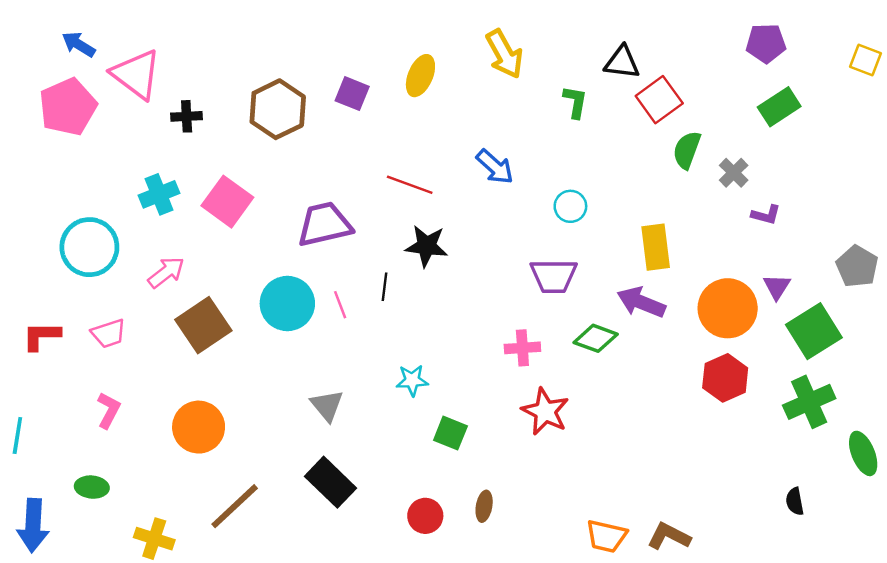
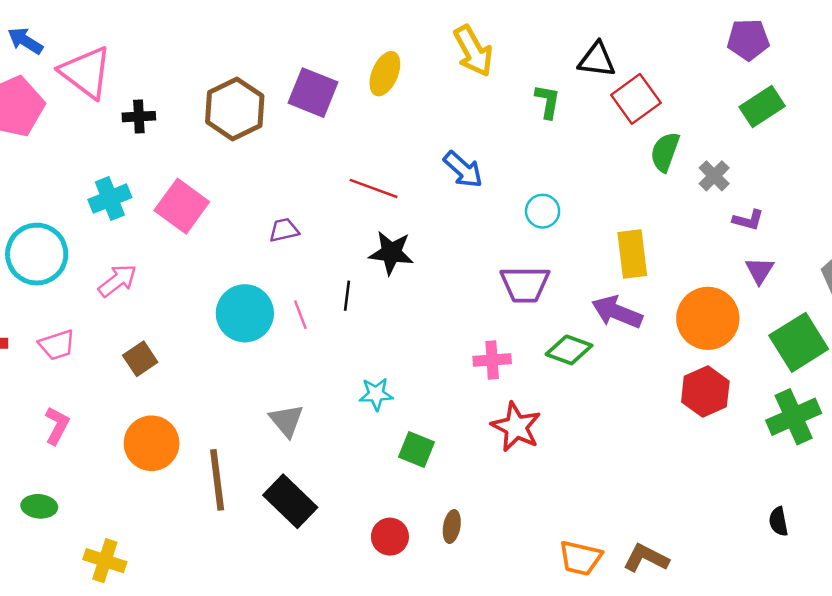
purple square: (352, 94) -> (313, 93), size x1.4
purple trapezoid: (325, 224) -> (284, 230), size x0.5
purple triangle: (777, 287) -> (760, 270), moved
brown square: (203, 325) -> (140, 359), moved, size x0.6
brown line: (235, 506) -> (217, 480), moved, turned -54

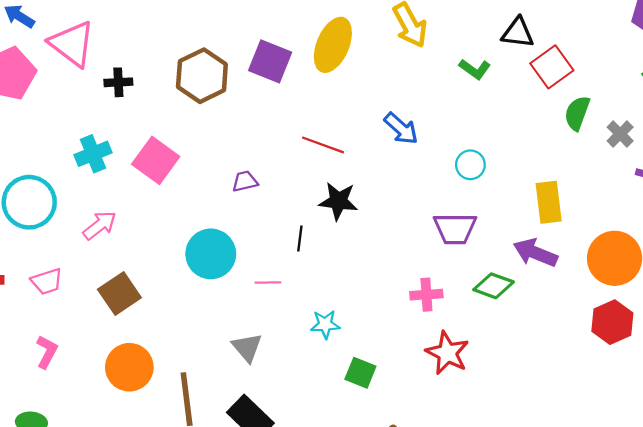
yellow ellipse: (385, 74) -> (333, 45), size x1.4
green L-shape: (548, 101) -> (475, 69), turned 116
pink line: (300, 315) -> (268, 283), moved, turned -70
brown square: (140, 359) -> (119, 294), size x1.4

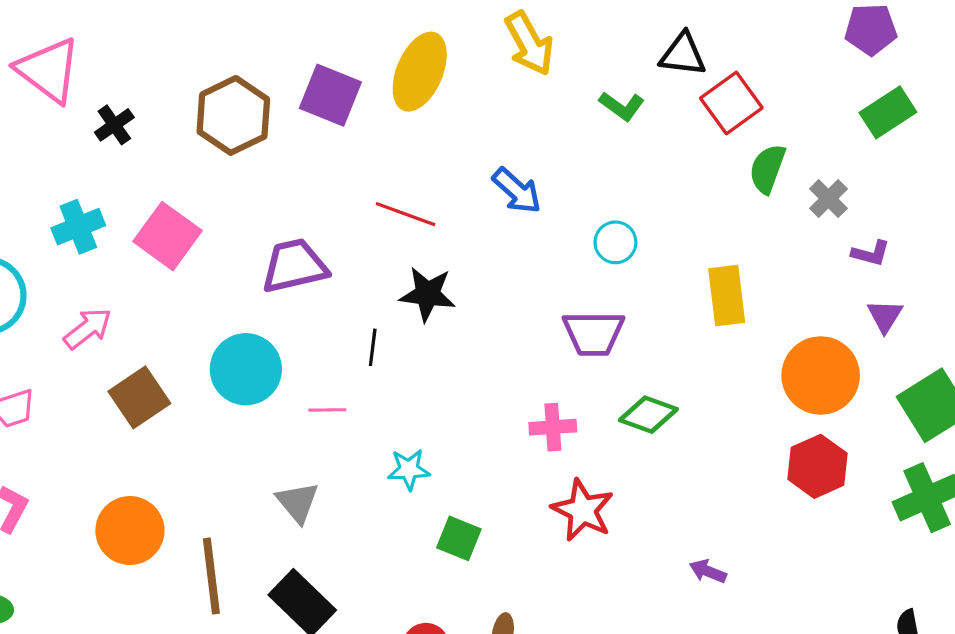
black cross: (118, 82) -> (114, 125), turned -32
purple trapezoid: (245, 181) -> (294, 266), size x1.8
purple arrow: (535, 253) -> (708, 571), moved, size x0.6
brown square: (119, 294) -> (139, 397), moved

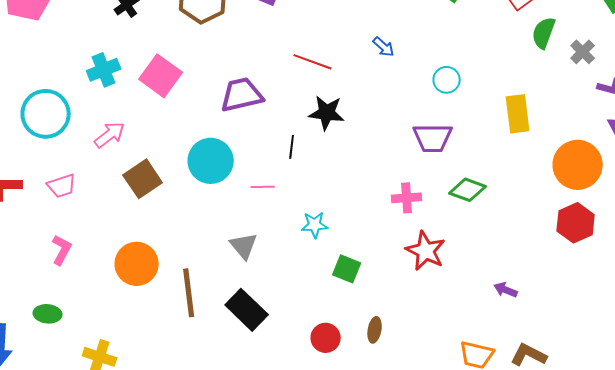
blue arrow: (517, 191) -> (384, 47), size x0.7

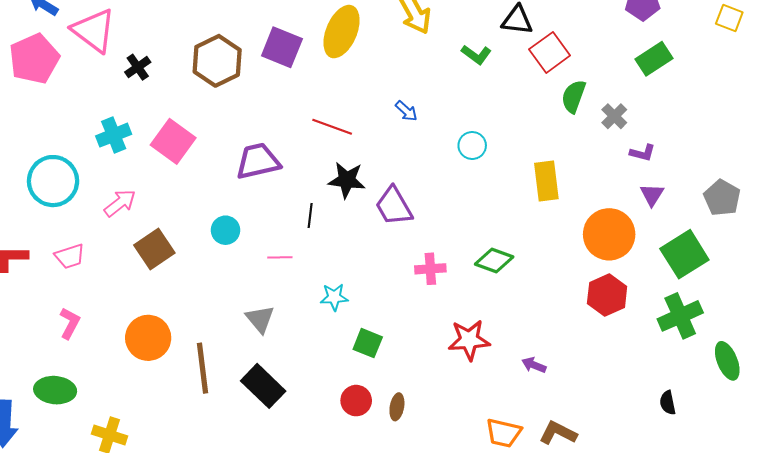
purple trapezoid: (433, 138) -> (394, 206), moved, turned 60
cyan circle: (211, 161) -> (225, 230), size x0.6
red star: (426, 251) -> (469, 340), moved, turned -30
green ellipse: (48, 314) -> (55, 390), size x1.4
red circle: (326, 338) -> (356, 401), moved

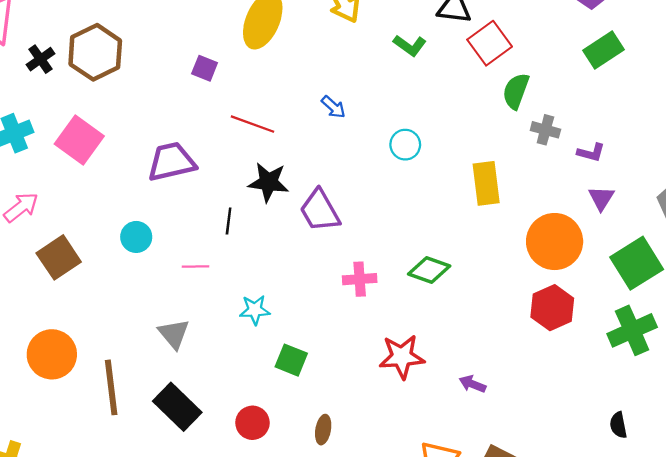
purple square: (282, 47) -> (205, 68), moved, size x0.6
brown hexagon: (217, 61) -> (95, 52), moved
gray cross: (614, 116) -> (545, 130), moved, turned -30
red circle: (356, 401) -> (252, 423), moved

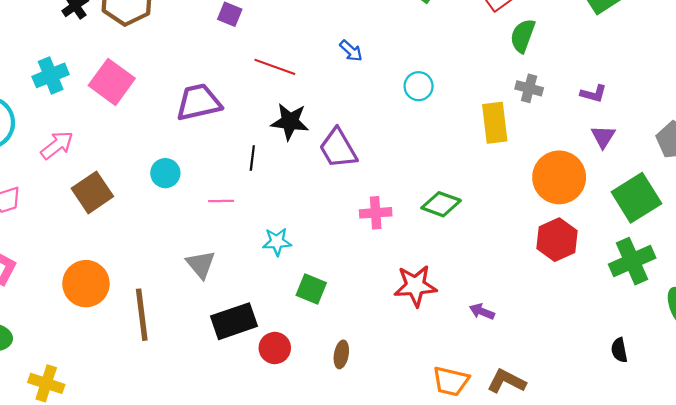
gray cross: (545, 130) -> (529, 88), moved
black rectangle: (177, 407) -> (234, 321), moved, turned -63

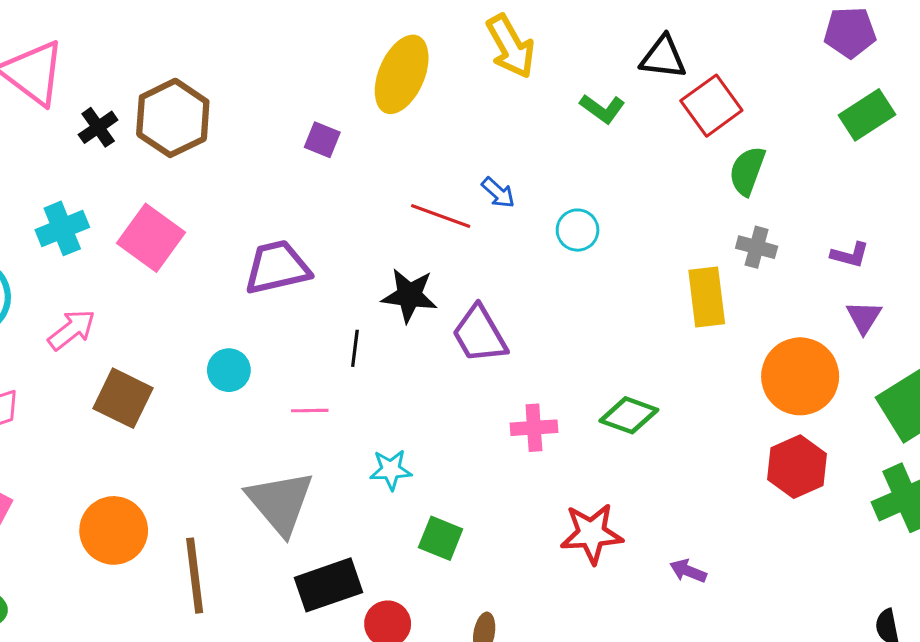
red line: (275, 67) -> (441, 216), moved
cyan circle: (419, 86) -> (578, 230), moved
brown square: (92, 192) -> (123, 398), turned -30
gray triangle: (201, 264) -> (280, 502), size x1.6

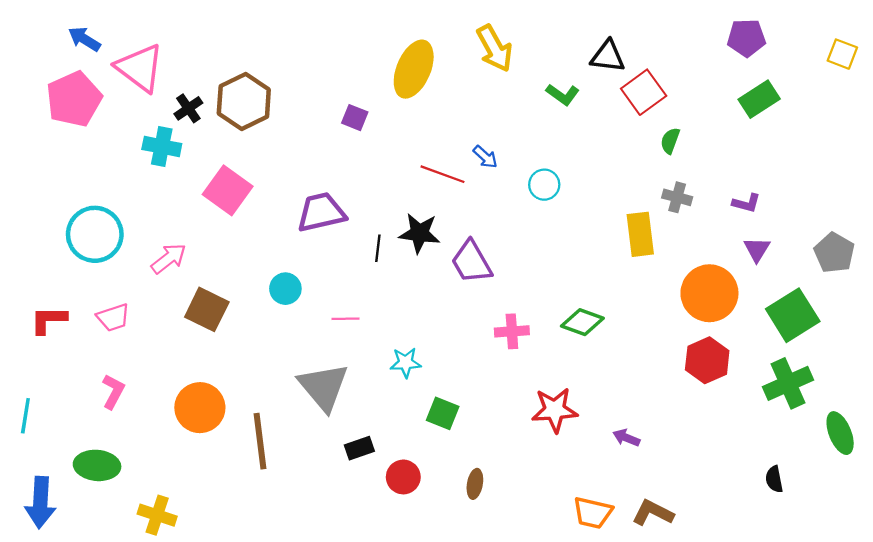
green semicircle: (747, 171) -> (670, 141), size x0.7
cyan cross: (62, 228) -> (162, 146), moved, turned 33
black line: (355, 348) -> (378, 248), moved
black rectangle: (328, 585) -> (359, 448), size x0.6

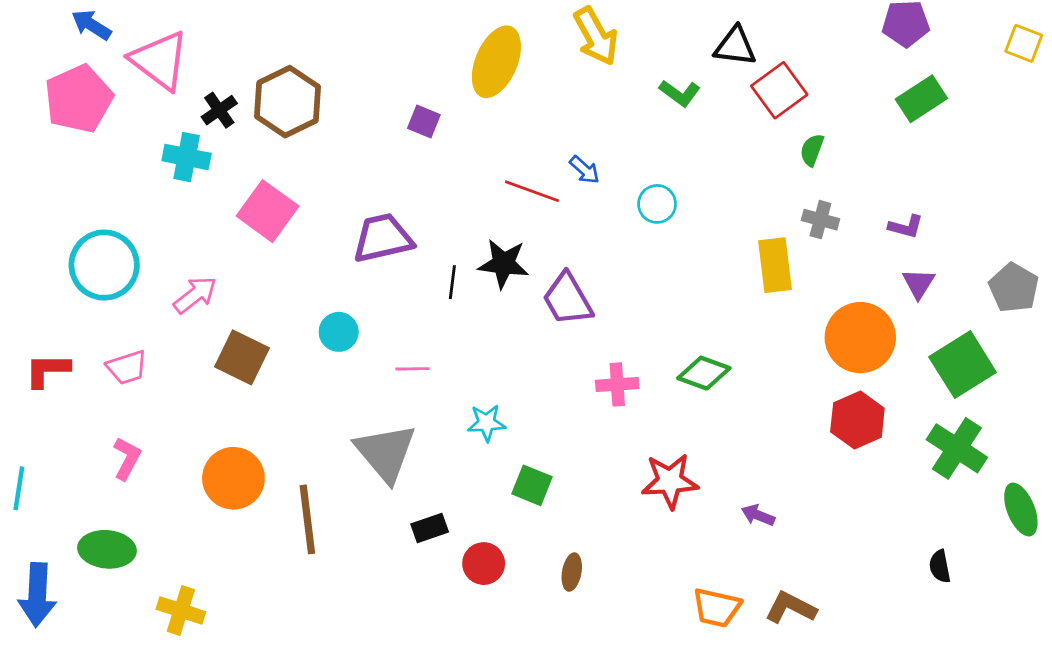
green cross: (788, 383) -> (957, 448), turned -33

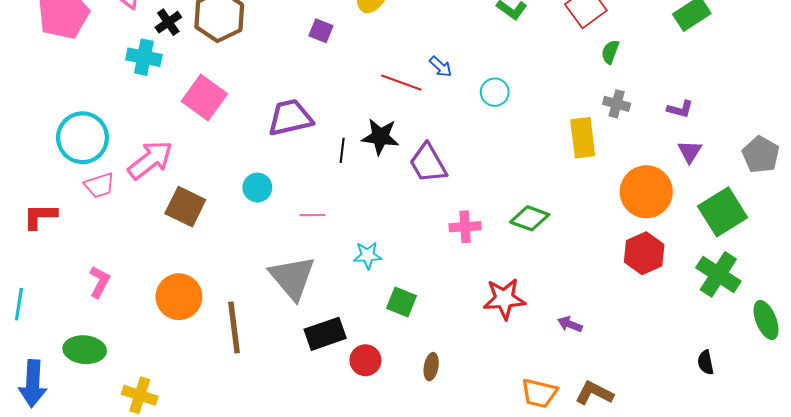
pink arrow: (195, 295) -> (150, 160), size x1.4
pink trapezoid: (127, 367) -> (99, 185), moved
black rectangle: (430, 528) -> (325, 334), size x1.5

